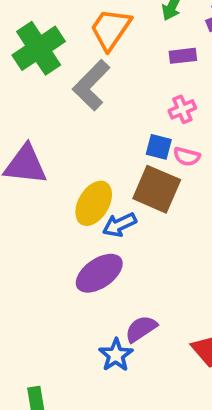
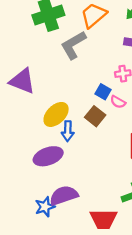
brown square: (157, 189) -> (95, 116), size x0.7
blue arrow: (119, 225) -> (68, 131), turned -78
purple semicircle: (141, 329) -> (64, 195), size x1.4

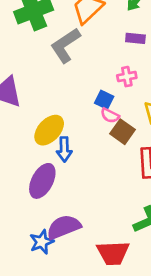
pink semicircle: (118, 102) -> (110, 115), moved
brown square: (95, 116) -> (123, 132), moved
purple ellipse: (48, 156) -> (42, 181), turned -40

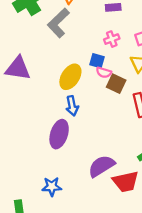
yellow ellipse: (49, 130) -> (70, 77), moved
purple semicircle: (64, 227) -> (101, 166), moved
blue star: (42, 242) -> (52, 187), moved, turned 30

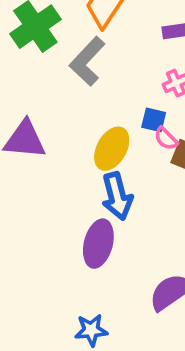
pink semicircle: (104, 72) -> (166, 138), turned 32
blue arrow: (72, 106) -> (117, 196), size x1.4

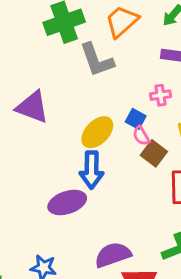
gray L-shape: (87, 61) -> (97, 60), turned -78
purple ellipse: (98, 244) -> (67, 202), turned 42

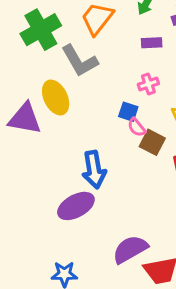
yellow ellipse: (97, 132) -> (56, 97), moved, turned -60

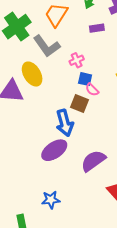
pink cross: (148, 84) -> (77, 60), moved
brown square: (152, 142) -> (80, 103), moved
purple semicircle: (130, 249) -> (93, 161), moved

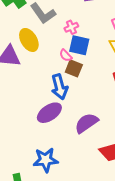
blue square: (85, 79) -> (79, 45), size x1.5
pink semicircle: (92, 90) -> (66, 55), moved
blue star: (51, 200) -> (46, 160), size x1.4

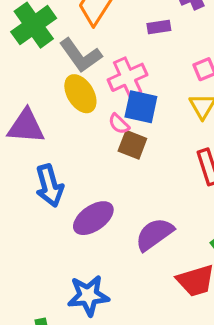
pink cross: (71, 27) -> (128, 77), size x1.6
yellow ellipse: (29, 40) -> (80, 94), moved
blue arrow: (59, 87) -> (49, 186), moved

